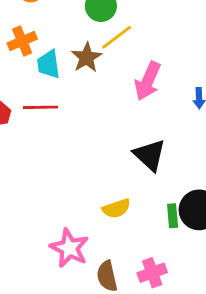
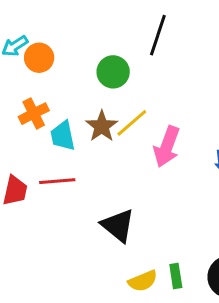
yellow line: (117, 37) -> (132, 123), moved
black triangle: (150, 155) -> (118, 226), moved
green rectangle: (173, 216) -> (176, 276), moved

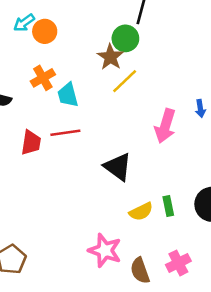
green circle: (113, 72) -> (125, 38), moved
brown star: (102, 126) -> (110, 57), moved
pink arrow: (167, 147) -> (165, 126), moved

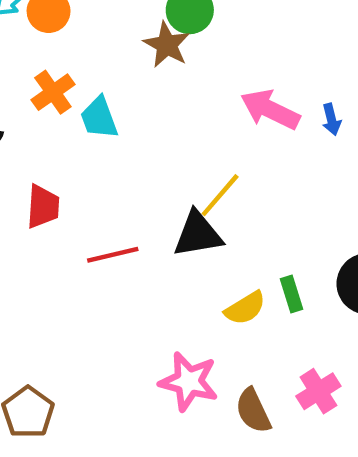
yellow line: (125, 81) -> (220, 195), moved
pink arrow: (165, 126) -> (270, 110), moved, turned 104
red line: (65, 133) -> (113, 255), moved
black triangle: (118, 167) -> (198, 234), turned -40

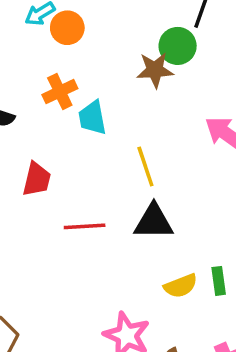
brown star: (167, 45) -> (155, 70), turned 30
yellow line: (220, 195) -> (145, 166), moved, turned -69

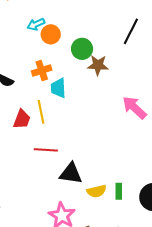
green circle: (178, 46) -> (82, 49), moved
yellow line: (145, 166) -> (41, 112), moved
black triangle: (154, 222) -> (71, 173), moved

